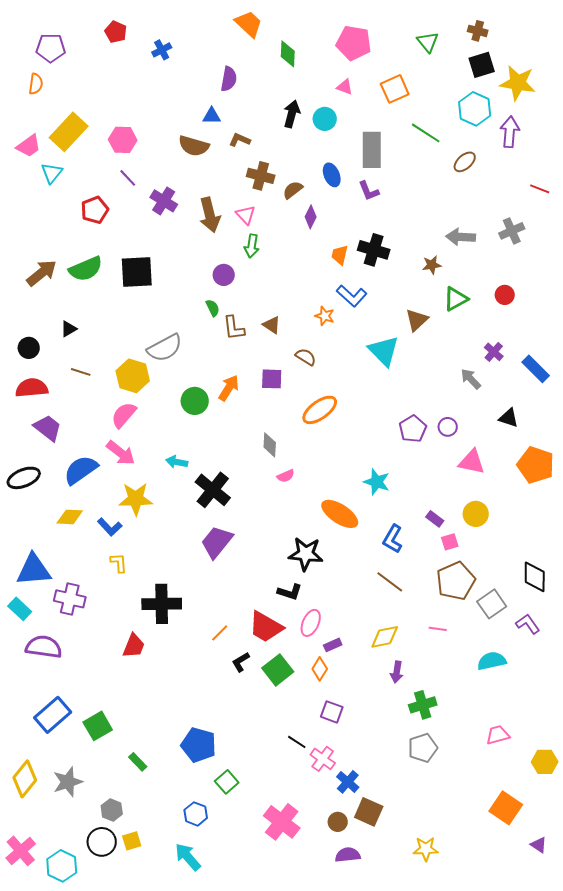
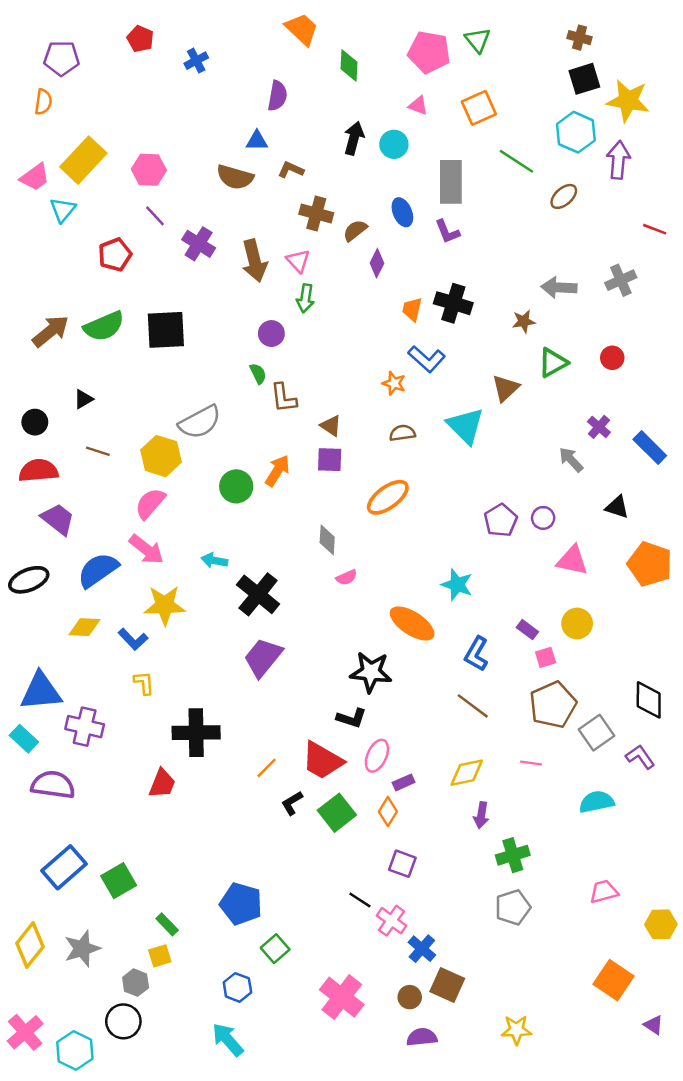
green triangle: (428, 42) -> (478, 40), moved
brown triangle: (272, 325) -> (331, 426), moved
brown semicircle: (306, 357) -> (402, 433), moved, turned -40
yellow square: (132, 841) -> (160, 956), moved

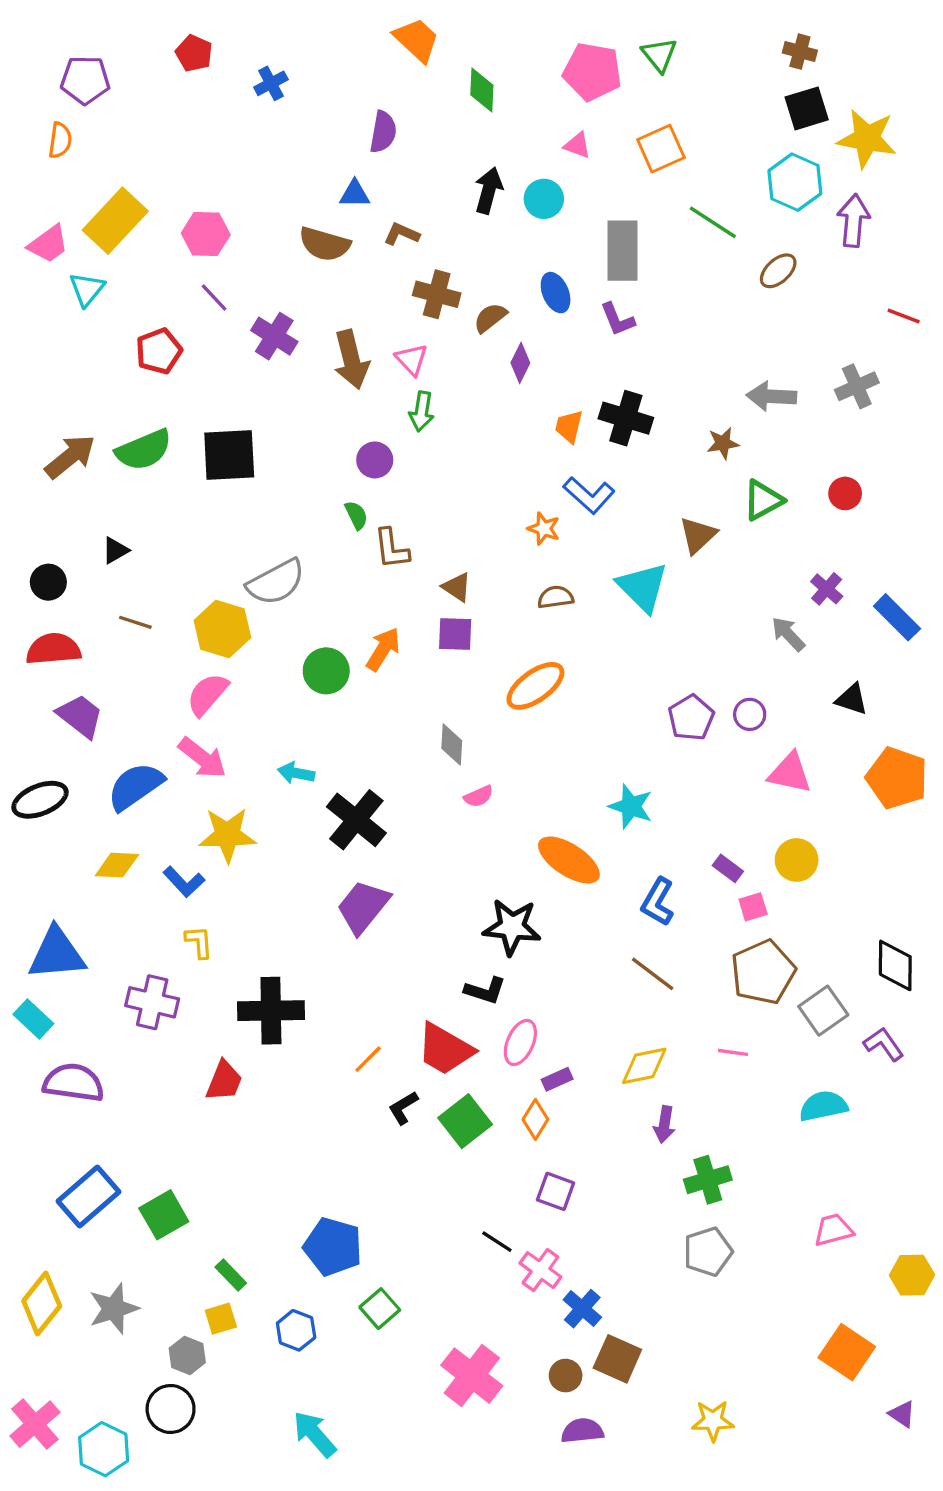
purple cross: (85, 727) -> (152, 1002), moved
blue hexagon: (237, 987) -> (296, 1330), moved

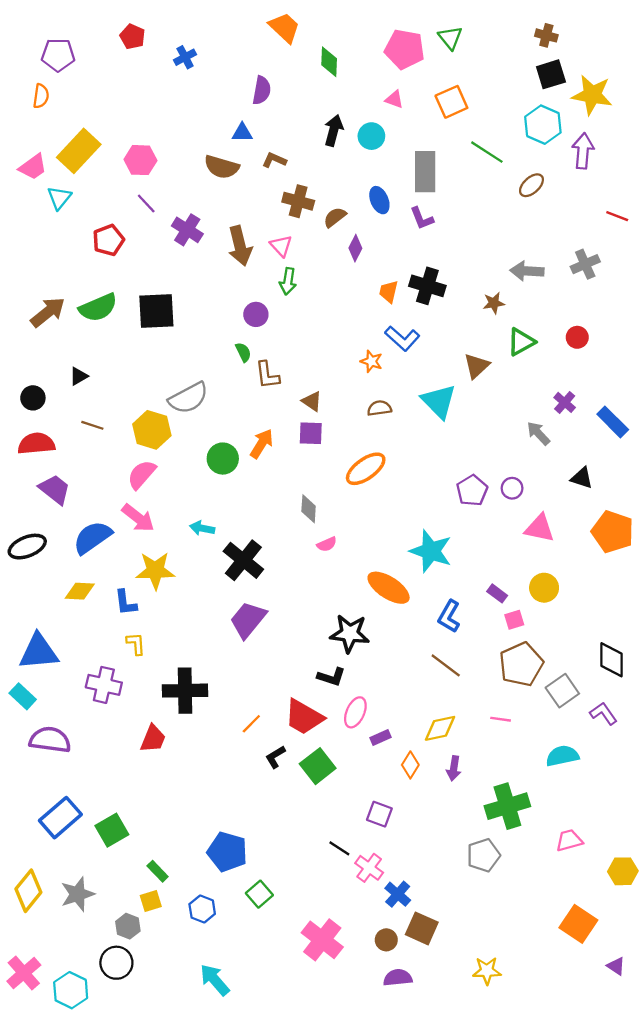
cyan star: (631, 806) -> (431, 551), size x1.4
blue L-shape: (184, 882) -> (126, 603), turned 36
orange diamond: (535, 1119) -> (410, 765), moved
green cross: (708, 1180) -> (507, 806), moved, size x1.4

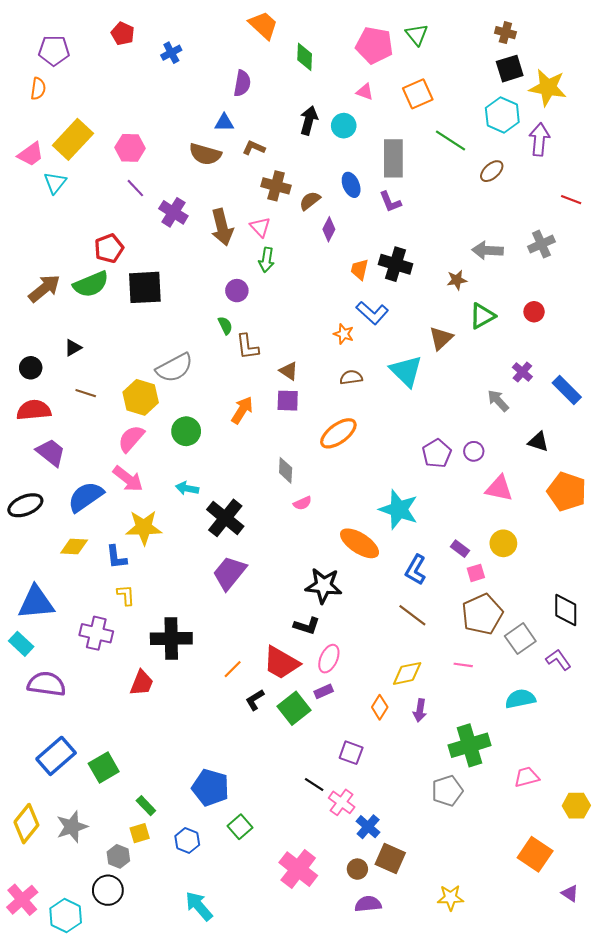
red pentagon: (108, 240) -> (109, 248), moved
green circle: (223, 459) -> (186, 431), moved
purple rectangle: (381, 737) -> (324, 691), moved

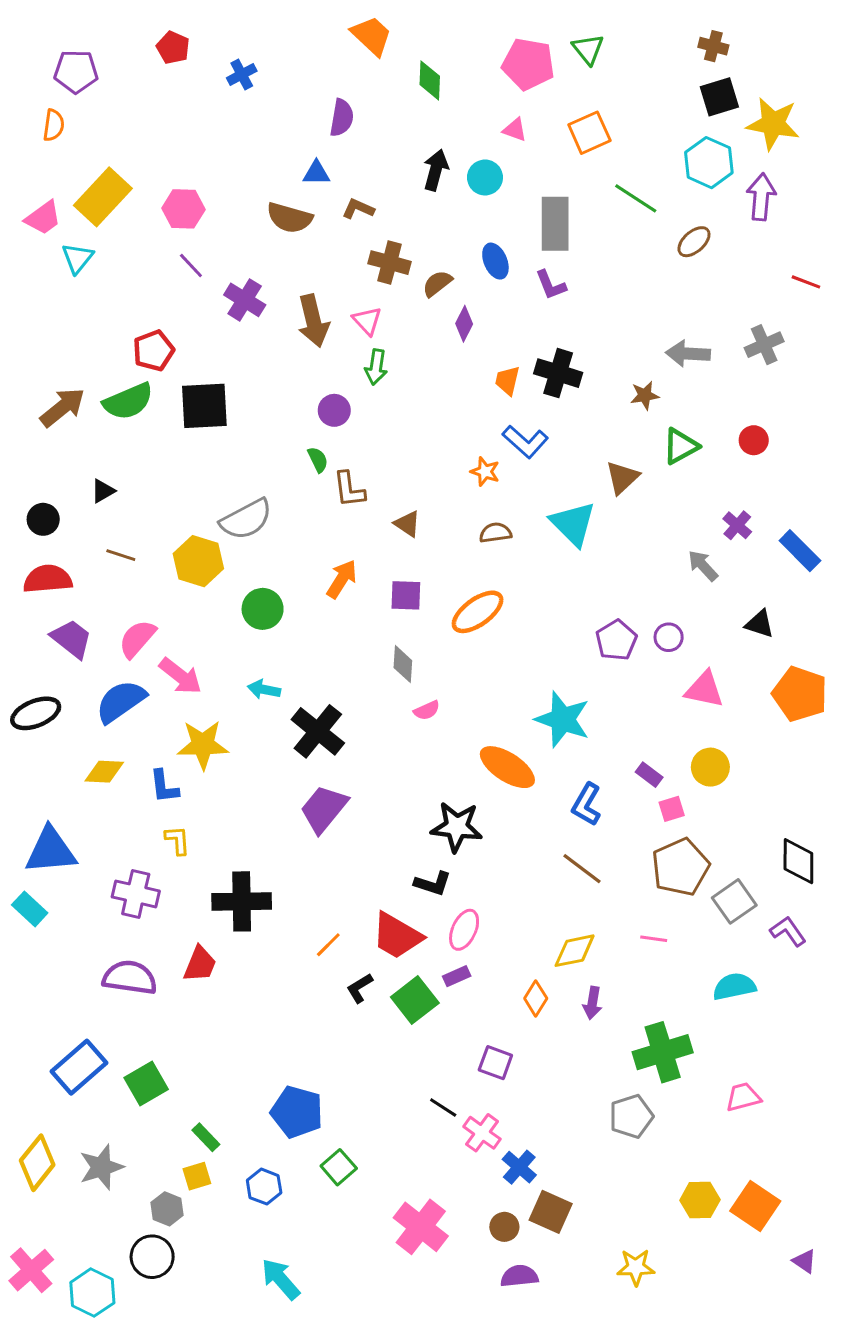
purple square: (288, 401) -> (406, 595), moved
pink semicircle: (131, 439) -> (137, 639), moved
purple semicircle: (47, 684) -> (130, 978), moved
yellow hexagon: (576, 806) -> (700, 1200), moved

